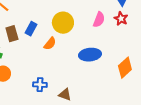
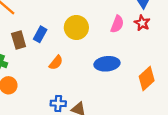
orange semicircle: (50, 44) -> (56, 63), moved
blue cross: (40, 85) -> (58, 103), moved

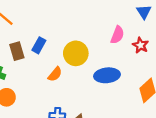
red star: (142, 23) -> (141, 45), moved
yellow circle: (76, 27) -> (76, 53), moved

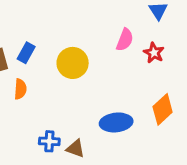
orange semicircle: (55, 74) -> (20, 89), moved, turned -35
blue ellipse: (107, 75) -> (116, 122), moved

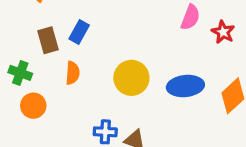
yellow circle: (73, 63) -> (131, 78), moved
blue ellipse: (116, 122) -> (185, 86), moved

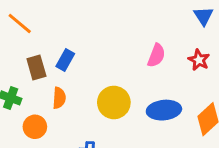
pink semicircle: (190, 17) -> (156, 55), moved
orange circle: (33, 106) -> (35, 127), moved

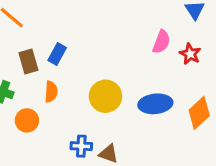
pink semicircle: (156, 55) -> (161, 42), moved

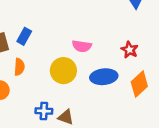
pink semicircle: (161, 42) -> (82, 46), moved, turned 78
red star: (190, 54) -> (130, 50), moved

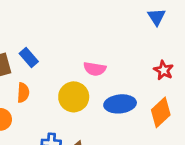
blue rectangle: (24, 36) -> (29, 58), turned -70
red star: (130, 50) -> (164, 70), moved

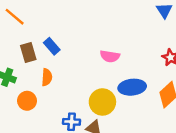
yellow circle: (74, 97) -> (102, 102), moved

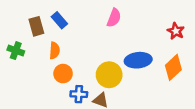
pink semicircle: (110, 56) -> (114, 18), moved, turned -78
orange circle: (27, 101) -> (63, 74), moved

